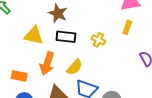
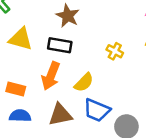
yellow triangle: (34, 36) -> (21, 39), moved
black rectangle: (66, 37) -> (60, 45), moved

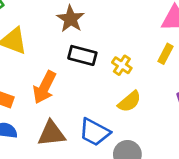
black rectangle: (60, 45) -> (82, 55), moved
yellow semicircle: (84, 82) -> (129, 102), moved

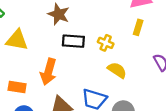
yellow semicircle: (129, 102) -> (117, 70), turned -96

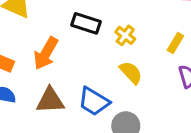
yellow rectangle: (138, 27) -> (175, 43), moved

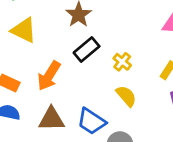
black rectangle: (86, 23) -> (87, 50), turned -60

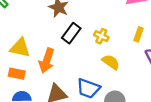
yellow triangle: (24, 30) -> (20, 48), moved

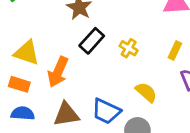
yellow semicircle: (111, 62) -> (146, 92), moved

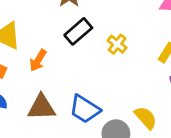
orange arrow: (58, 72) -> (38, 60), size x0.7
yellow semicircle: (146, 92) -> (146, 118), moved

